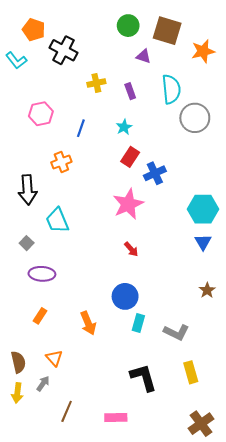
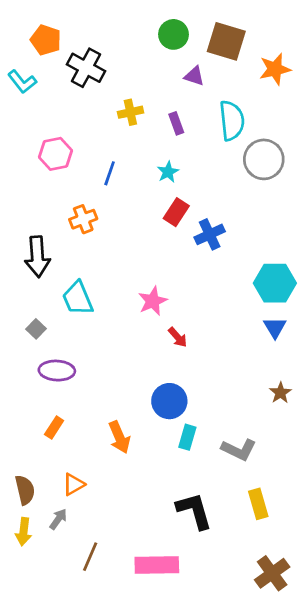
pink star: (128, 204) -> (153, 301), moved, size x0.7
orange triangle: (54, 358) -> (74, 484), turned 42
pink rectangle: (116, 417) -> (157, 565), size x1.4

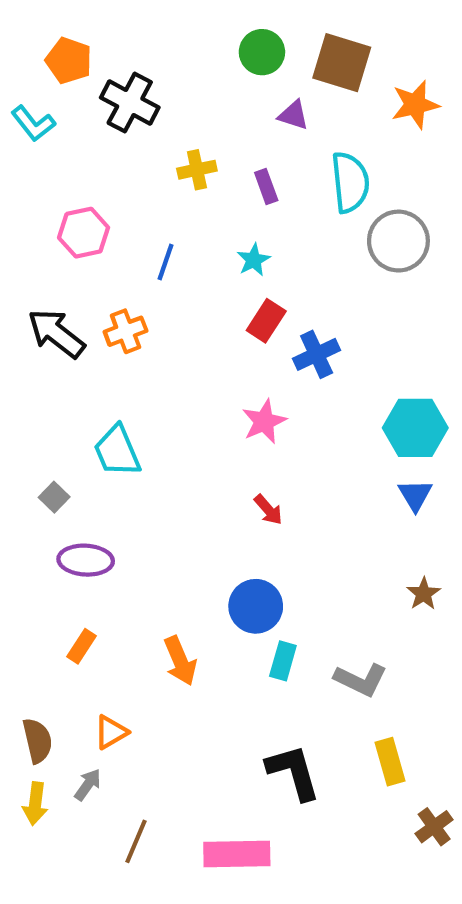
black arrow: (37, 257) -> (56, 333), moved, turned 132
pink star: (153, 301) -> (264, 422), moved
brown cross: (272, 573) -> (434, 827), moved, size x0.7

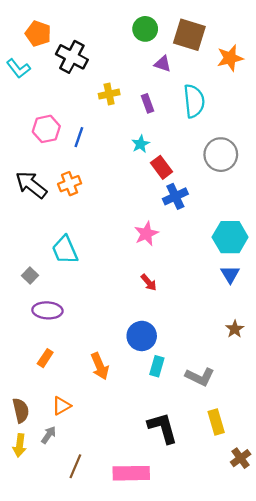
gray circle: (398, 241) -> (221, 155), moved
blue line: (165, 262) -> (79, 137), moved
red rectangle: (266, 321) -> (161, 167), moved, turned -70

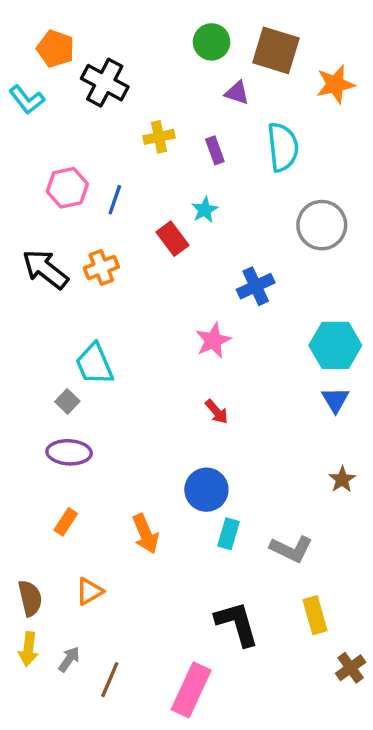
red rectangle: (161, 167) -> (173, 239), moved
gray square: (30, 276) -> (67, 401), moved
gray arrow: (49, 435) -> (69, 659), moved
pink rectangle: (131, 473) -> (191, 690), turned -64

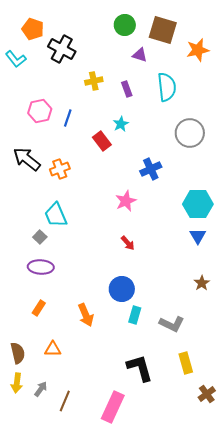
orange cross: (101, 267) -> (60, 169), moved
orange triangle: (89, 591) -> (53, 349), turned 30

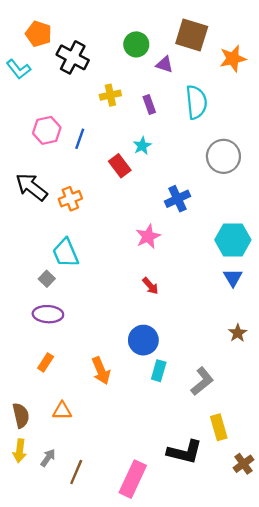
green circle: (125, 25) -> (136, 44), moved
gray L-shape: (172, 324) -> (202, 381), turned -65
black L-shape: (140, 368) -> (185, 452), moved, turned 120

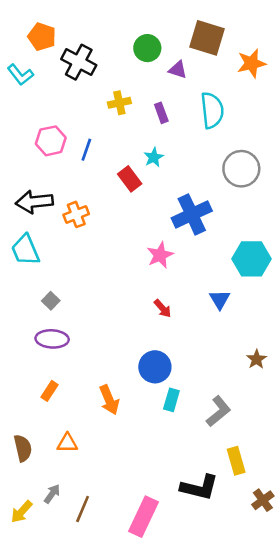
black arrow: (31, 187) -> (34, 202), turned -44
blue cross: (178, 199) -> (192, 214), size x1.4
cyan trapezoid: (66, 253) -> (25, 250), moved
blue triangle: (233, 278) -> (220, 300), moved
yellow arrow: (20, 451) -> (22, 512), moved, turned 35

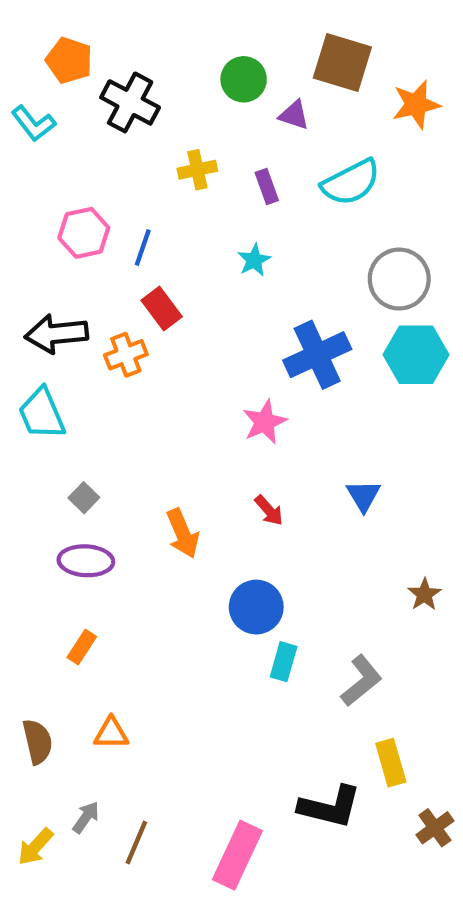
cyan semicircle: (212, 110) -> (351, 182), turned 69
red rectangle: (130, 179) -> (162, 308), moved
cyan hexagon: (251, 259) -> (416, 355), moved
orange arrow: (109, 400) -> (183, 533), moved

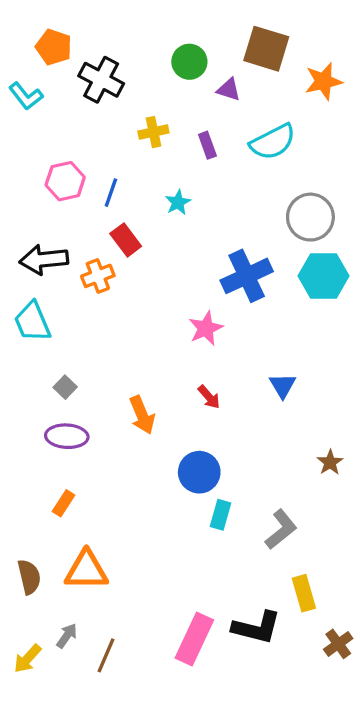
cyan star: (254, 260) -> (178, 202), moved
orange triangle: (111, 733) -> (86, 570), size x1.6
pink rectangle: (237, 855) -> (194, 639), moved

